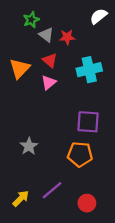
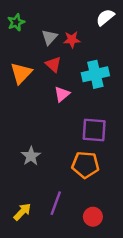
green star: (31, 20) -> (16, 22), moved
gray triangle: (46, 35) -> (50, 37), turned 35
pink triangle: (49, 82) -> (62, 94), moved
purple line: (52, 190) -> (56, 203), turned -30

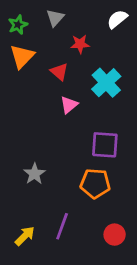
gray triangle: (50, 37) -> (55, 18), moved
orange triangle: (21, 73) -> (22, 56), moved
cyan cross: (95, 74) -> (106, 83), turned -30
red circle: (93, 217) -> (115, 235), moved

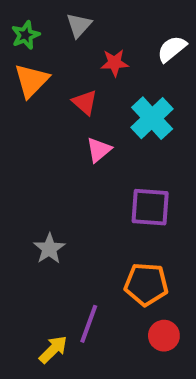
white semicircle: (117, 19) -> (172, 49), moved
orange pentagon: (95, 183) -> (146, 284), moved
yellow arrow: (25, 236) -> (53, 349), moved

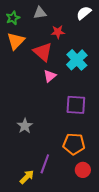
gray triangle: (79, 25) -> (40, 13), turned 40
white semicircle: (172, 49) -> (84, 13), moved
red triangle: (85, 102) -> (43, 52), size x1.5

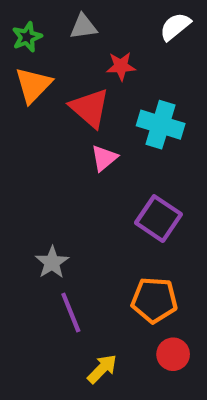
cyan cross: (77, 60) -> (161, 125), turned -30
purple square: (76, 105) -> (158, 219), turned 30
purple line: (45, 164) -> (71, 313), moved, turned -42
yellow arrow: (27, 177) -> (102, 369), moved

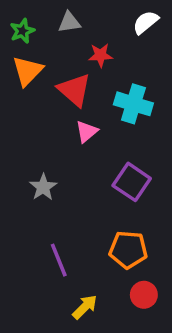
gray star: (52, 262) -> (43, 187), moved

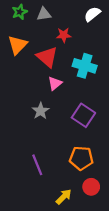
green star: (22, 31) -> (20, 12), moved
gray star: (43, 187) -> (41, 111), moved
yellow arrow: (85, 307) -> (64, 197), moved

